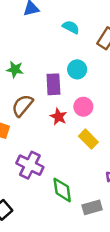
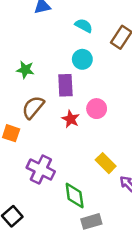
cyan circle: (77, 69) -> (82, 59), moved
yellow rectangle: (88, 139) -> (106, 163), moved
gray rectangle: (92, 207) -> (91, 221), moved

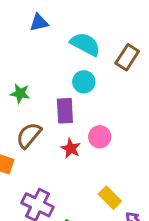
cyan semicircle: (84, 26) -> (85, 44), size x1.5

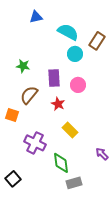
cyan circle: (84, 82) -> (75, 54), moved
pink circle: (100, 137) -> (78, 85), moved
yellow rectangle: (110, 198) -> (70, 130), moved

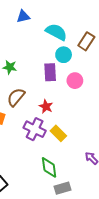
purple rectangle: (54, 78) -> (50, 72), moved
pink circle: (78, 85) -> (75, 81), moved
purple cross: (35, 143) -> (35, 129), moved

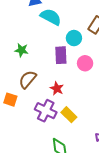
cyan semicircle: (56, 32) -> (51, 17), moved

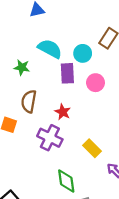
cyan semicircle: (51, 17) -> (50, 49), moved
brown semicircle: (28, 79) -> (29, 101), turned -30
yellow rectangle: (69, 115) -> (92, 148), moved

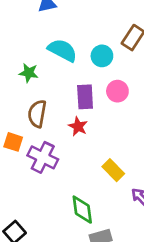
purple rectangle: (67, 73) -> (85, 97), moved
purple cross: (50, 138) -> (43, 157), moved

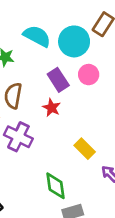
cyan circle: (102, 56) -> (74, 41), size x1.5
purple rectangle: (85, 97) -> (58, 80), turned -30

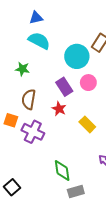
cyan semicircle: (37, 36) -> (39, 41), moved
yellow rectangle: (85, 149) -> (87, 124), moved

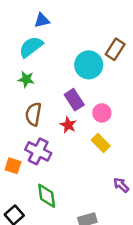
cyan semicircle: (39, 41) -> (31, 47), moved, turned -65
pink circle: (88, 83) -> (102, 113), moved
orange square: (11, 120) -> (13, 166), moved
green diamond: (62, 171) -> (47, 196), moved

